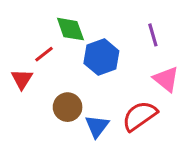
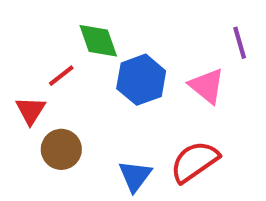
purple line: (153, 35) -> (240, 43), moved
pink triangle: (166, 79) -> (207, 86), moved
brown circle: (68, 107) -> (61, 149), moved

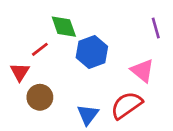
pink triangle: (207, 86) -> (142, 71), moved

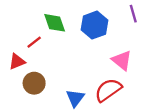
purple line: (156, 28) -> (133, 14), moved
blue hexagon: (92, 52) -> (95, 25), moved
red triangle: (20, 72) -> (17, 62), turned 36

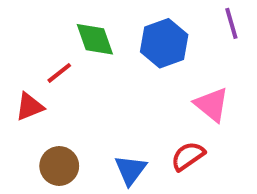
brown circle: (34, 83) -> (59, 166), moved
red semicircle: (108, 90) -> (188, 156), size x0.7

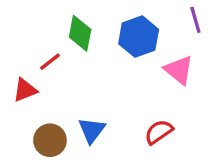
green diamond: (95, 39) -> (80, 33), turned 30
pink triangle: (212, 105) -> (179, 70), moved
blue triangle: (130, 170) -> (92, 130), moved

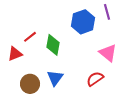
purple line: (195, 20) -> (107, 12), moved
green diamond: (80, 33) -> (53, 45), moved
pink triangle: (179, 70) -> (108, 53), moved

